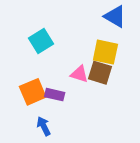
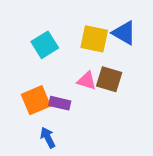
blue triangle: (115, 16) -> (124, 33), moved
yellow square: (105, 52) -> (94, 39), moved

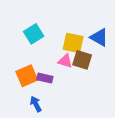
blue triangle: (124, 33) -> (99, 37), moved
yellow square: (94, 39) -> (73, 43), moved

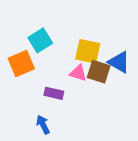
blue triangle: (99, 37) -> (119, 62), moved
orange square: (27, 76) -> (21, 63), moved

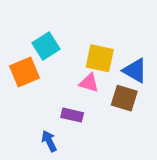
brown square: (99, 72) -> (124, 98), moved
purple rectangle: (54, 93) -> (72, 115), moved

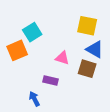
yellow square: (100, 58) -> (87, 26), moved

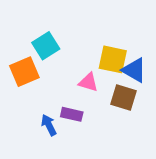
yellow square: (87, 26) -> (113, 59), moved
blue arrow: (34, 99) -> (49, 125), moved

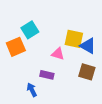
brown square: (123, 98) -> (87, 72), moved
blue arrow: (49, 125) -> (32, 90), moved

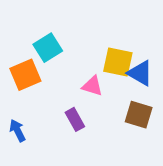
purple rectangle: (47, 75) -> (75, 119), turned 48
blue arrow: (32, 90) -> (17, 131), moved

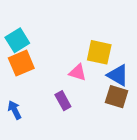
cyan square: (48, 48) -> (17, 40), moved
blue triangle: (140, 73) -> (118, 75), moved

